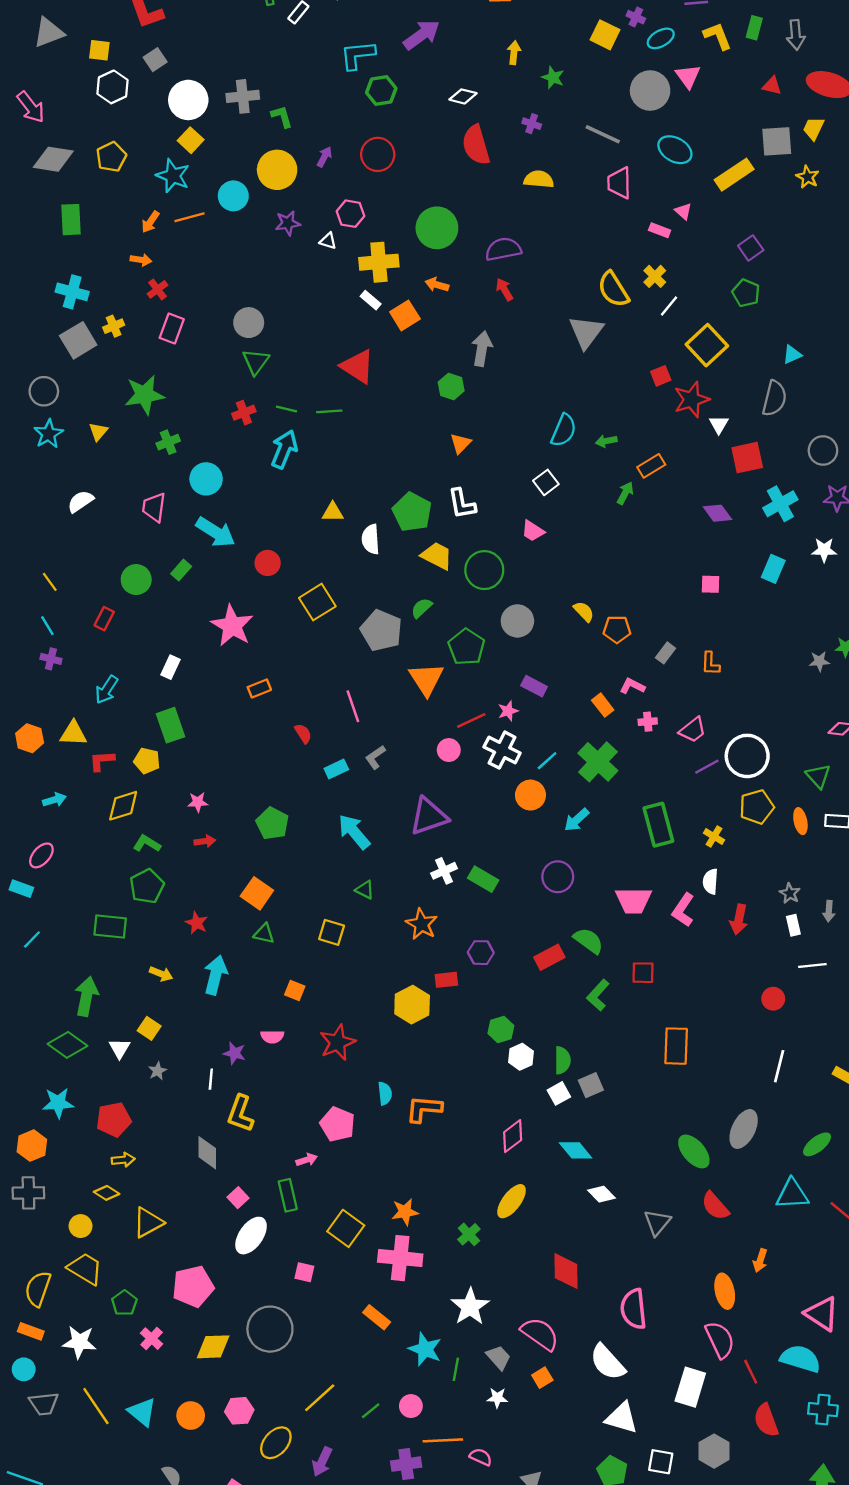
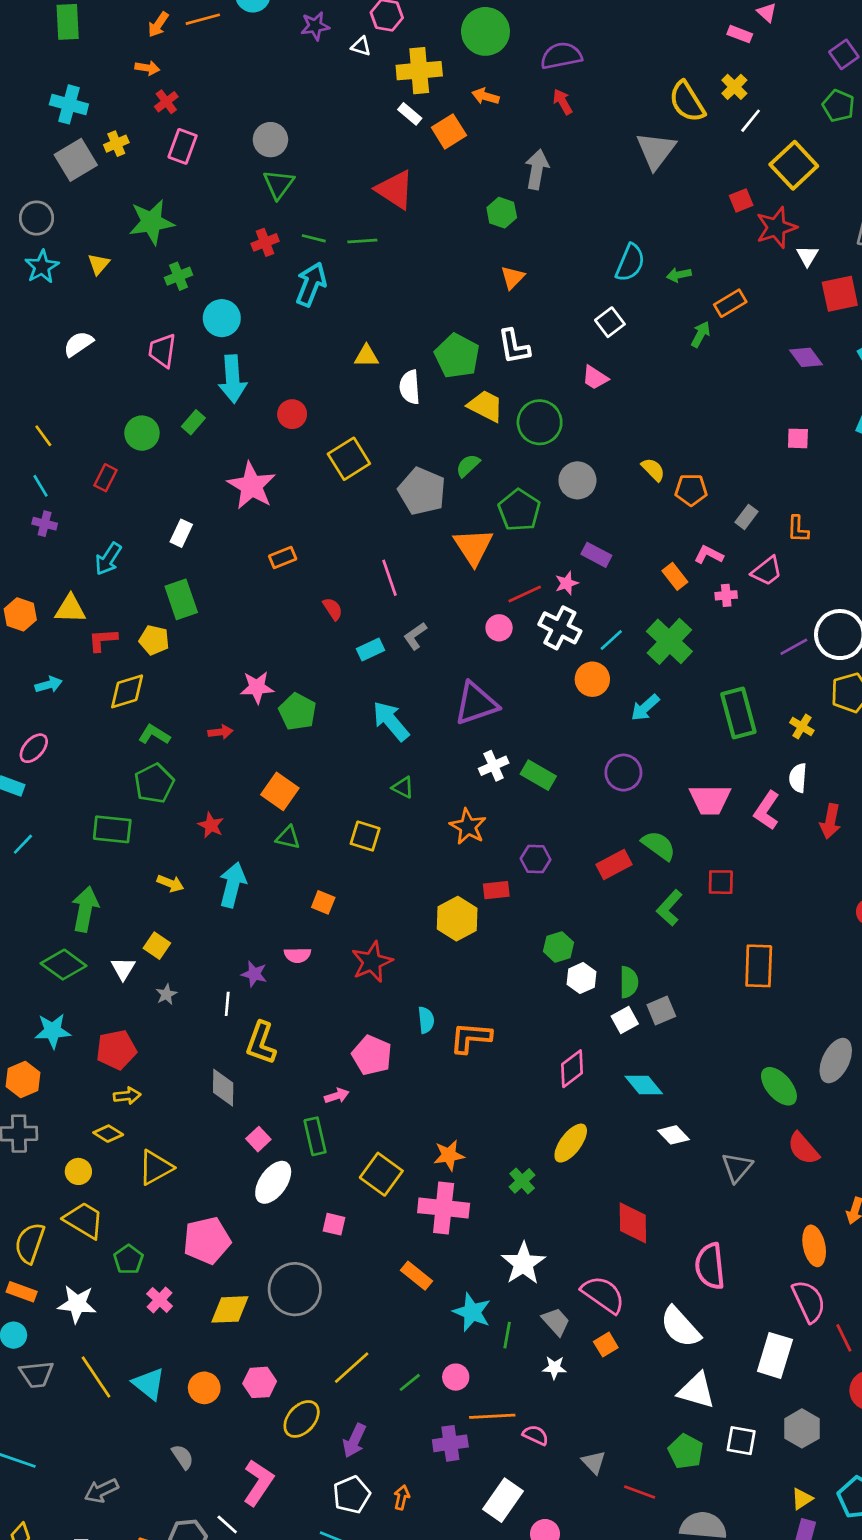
cyan arrow: (216, 532) -> (233, 379), turned 54
pink trapezoid: (693, 730) -> (767, 571), moved
pink star: (198, 802) -> (257, 687), moved, size x1.4

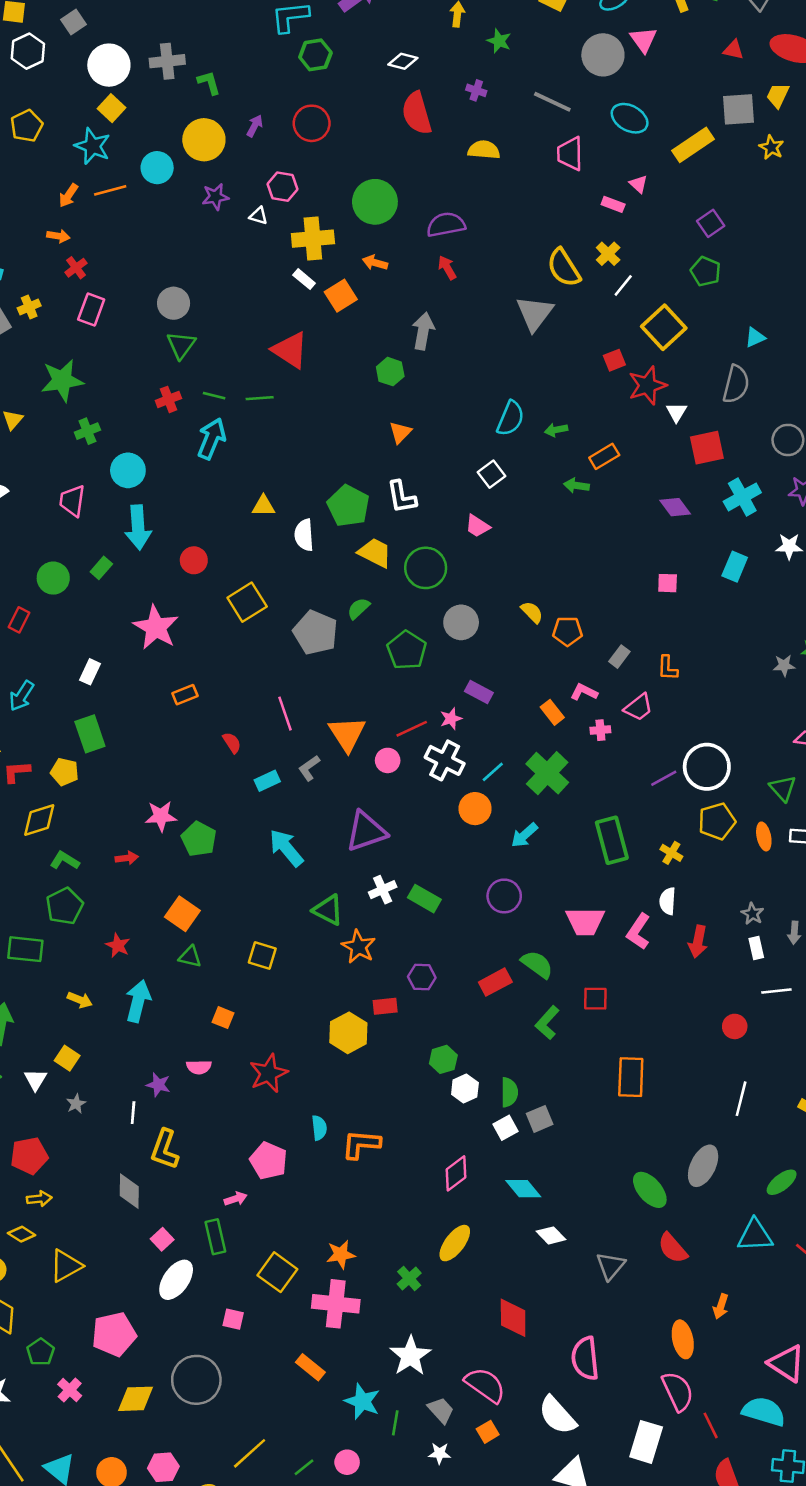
green arrow: (701, 334) -> (576, 486), turned -110
orange triangle: (473, 547) -> (347, 734), moved
green triangle: (403, 787) -> (328, 910), moved, size x1.5

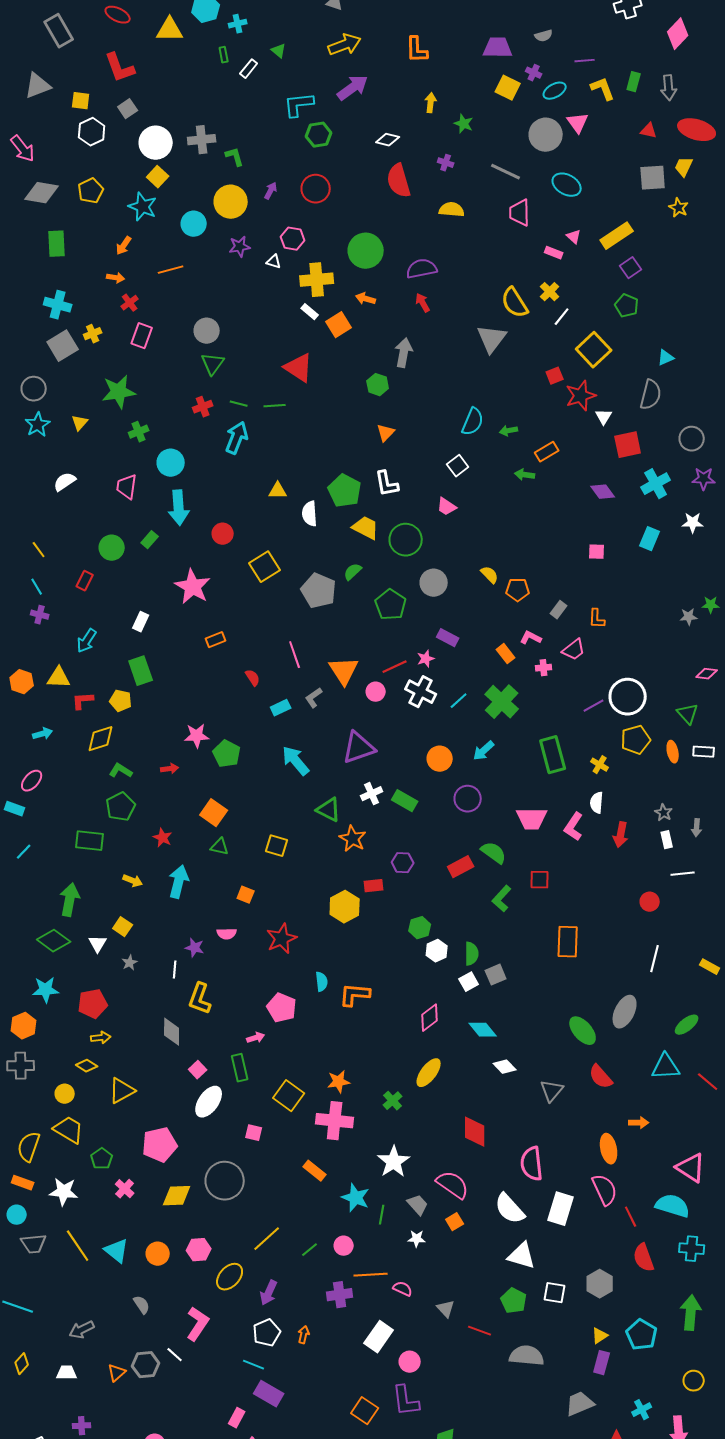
yellow rectangle: (693, 145) -> (617, 236), moved
orange line: (110, 190) -> (171, 270), moved
orange circle: (475, 809) -> (440, 759), moved
orange arrow: (721, 1306) -> (639, 1123), turned -108
white rectangle: (646, 1442) -> (561, 1209), moved

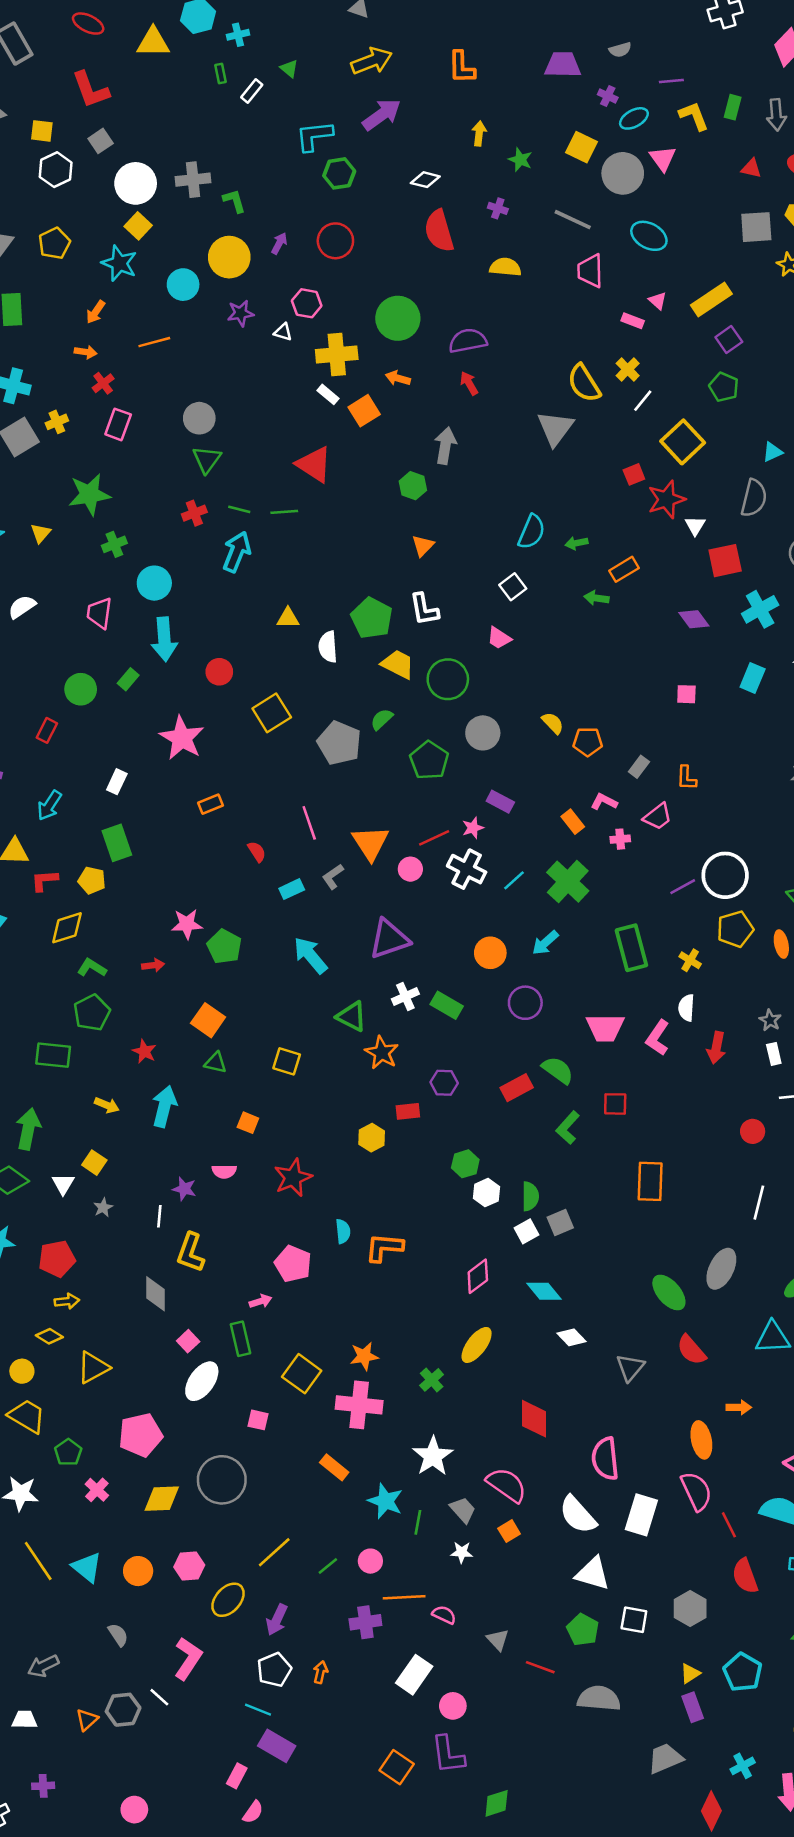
yellow square: (508, 88) -> (581, 147), moved
yellow hexagon: (345, 907) -> (372, 1138), size x0.7
purple rectangle: (602, 1363) -> (693, 1707), turned -35

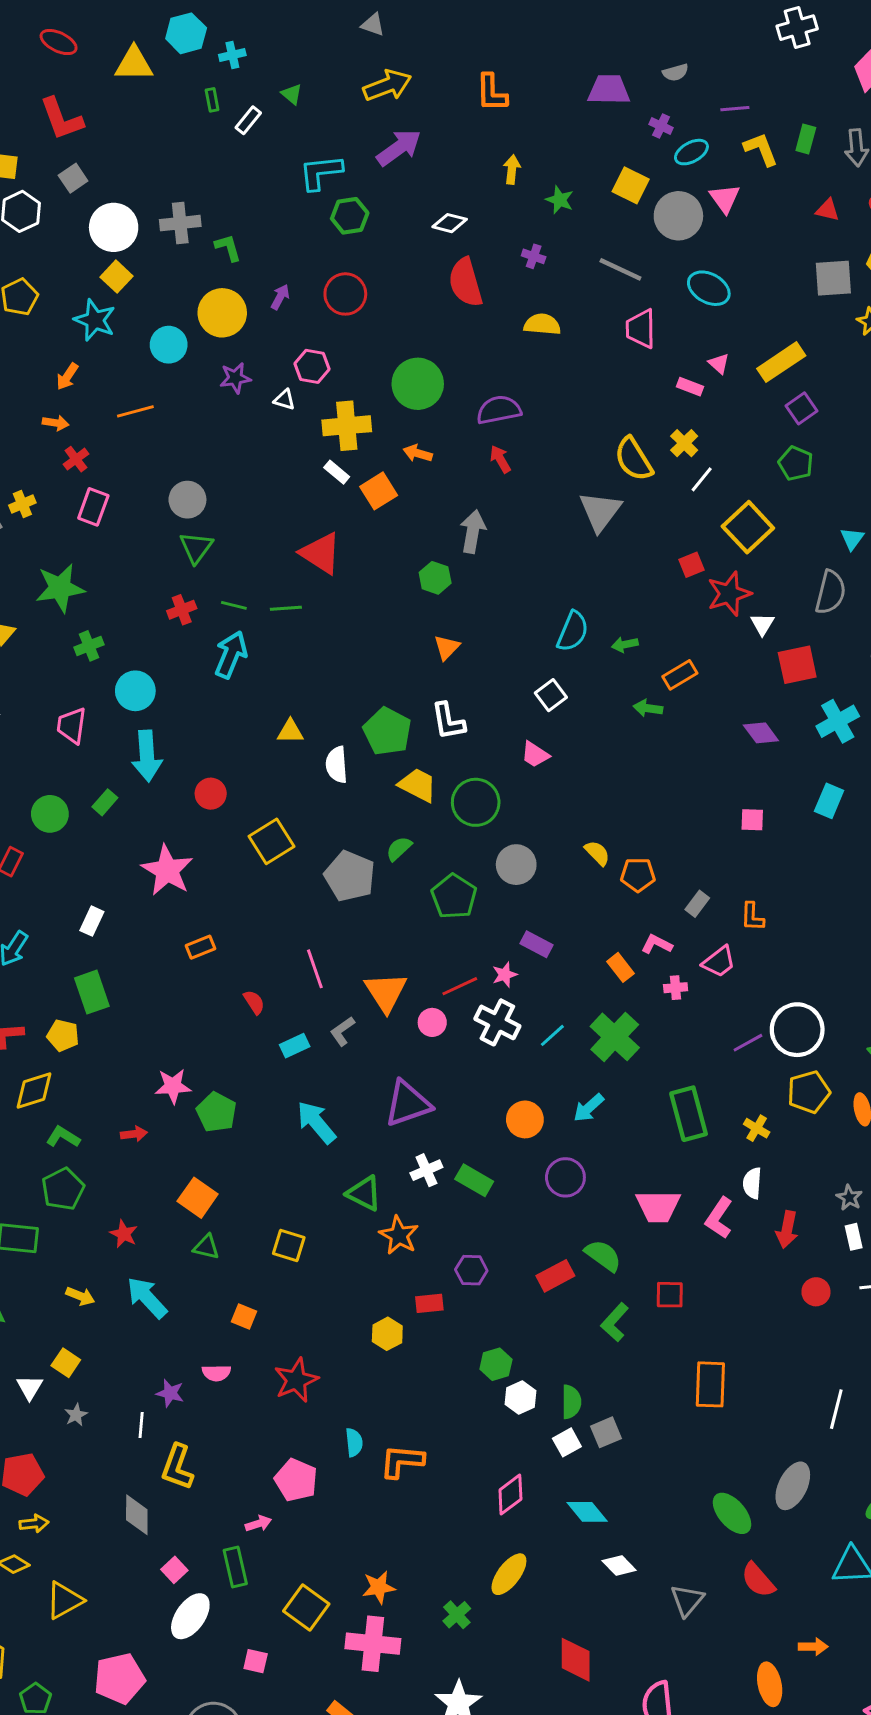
cyan triangle: (773, 452) -> (852, 539), turned -30
cyan arrow: (164, 1106) -> (147, 1298), turned -57
red circle: (753, 1131) -> (816, 1292), moved

